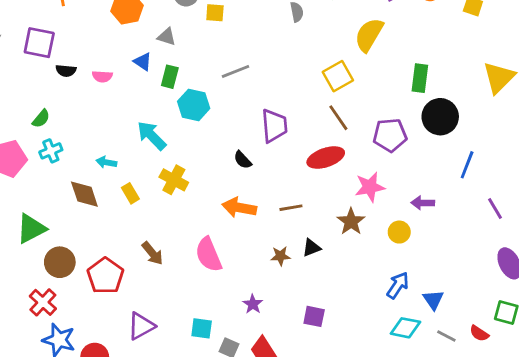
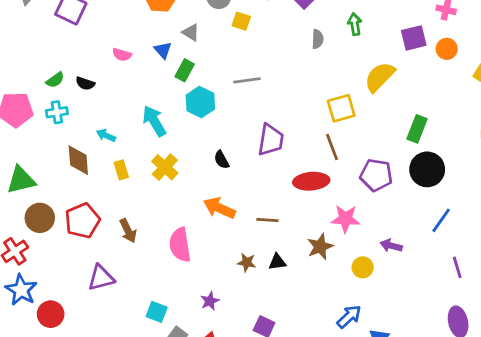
black semicircle: (66, 71) -> (85, 83), moved
black semicircle: (243, 160) -> (222, 160), moved
red pentagon: (105, 276) -> (82, 221), moved
purple triangle: (141, 326) -> (101, 278), moved

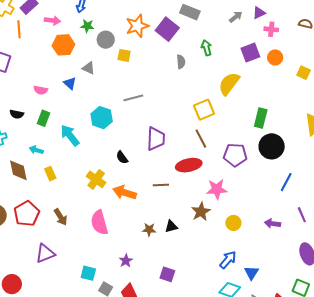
green rectangle: (185, 70) -> (44, 118), moved
yellow cross: (165, 167) -> (96, 179), moved
brown line: (267, 220) -> (161, 185), moved
purple arrow: (391, 246) -> (272, 224), moved

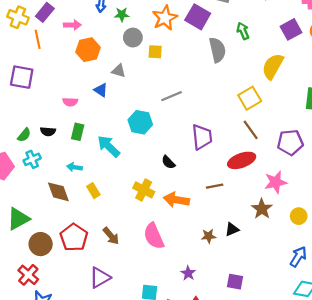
green star: (87, 26) -> (122, 15), moved
gray semicircle: (181, 62) -> (217, 50), size x1.6

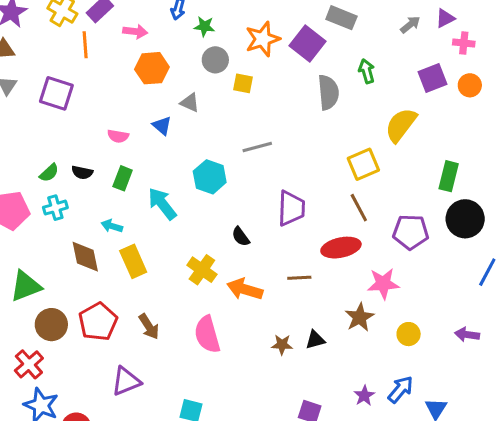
yellow rectangle: (93, 191) -> (133, 261), size x1.5
purple star: (188, 273) -> (364, 396), moved

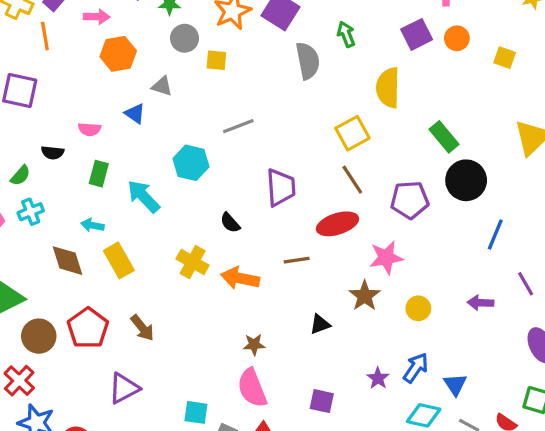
yellow semicircle: (401, 125) -> (388, 88), turned -30
black semicircle: (82, 172) -> (53, 153), moved
green rectangle: (449, 176) -> (444, 137), turned -48
pink semicircle: (207, 335) -> (252, 388), moved
brown star: (282, 345) -> (254, 345), moved

